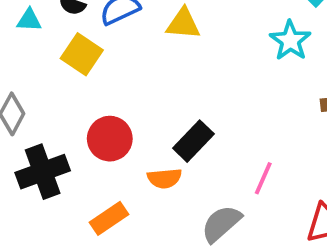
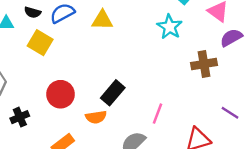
black cross: (43, 172) -> (20, 117), size x0.6

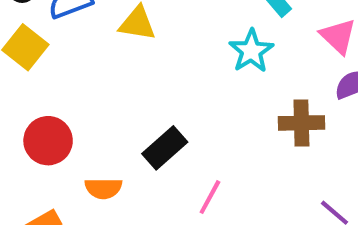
black rectangle: (113, 93) -> (165, 148), moved

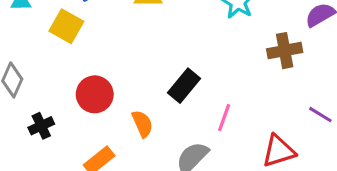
orange semicircle: (103, 188) -> (142, 124), turned -104

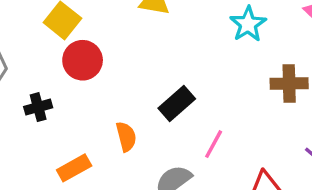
red circle: (95, 94) -> (83, 60), moved
black cross: (41, 126) -> (38, 107), moved

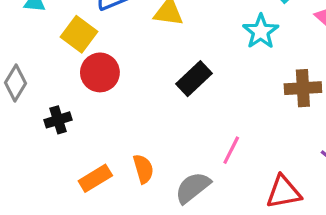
black rectangle: (177, 104) -> (194, 79), moved
orange semicircle: (126, 137) -> (143, 169), moved

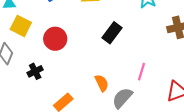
yellow square: (79, 34) -> (21, 26), moved
orange semicircle: (143, 169) -> (102, 83), moved

